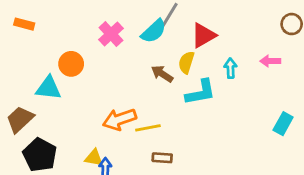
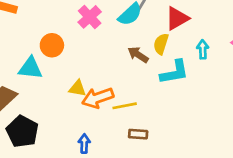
yellow triangle: (94, 158) -> (77, 88), moved

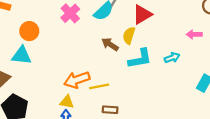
orange circle: (52, 45) -> (29, 31), moved
cyan arrow: (203, 49) -> (172, 58), moved, turned 72
yellow triangle: (77, 88) -> (67, 102), moved

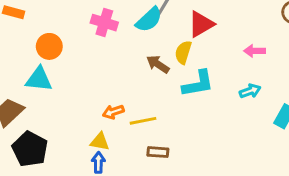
pink cross: (70, 13) -> (104, 23), turned -30
pink arrow: (194, 34) -> (255, 51), moved
cyan arrow: (172, 58) -> (250, 91), moved
orange arrow: (77, 80) -> (113, 112), size x0.6

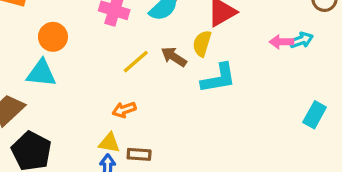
cyan arrow: (250, 91) -> (301, 40), moved
yellow line: (143, 121) -> (136, 62), moved, turned -30
brown rectangle: (158, 152) -> (139, 154), moved

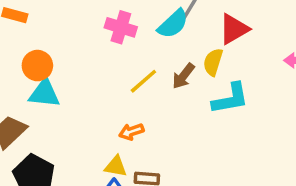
orange circle: (53, 37) -> (37, 66), moved
brown arrow: (174, 57) -> (183, 76), turned -85

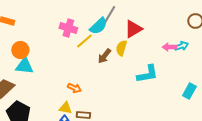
yellow line: (143, 81) -> (84, 41), moved
cyan L-shape: (230, 99) -> (147, 74), moved
orange arrow: (131, 132) -> (74, 88), turned -136

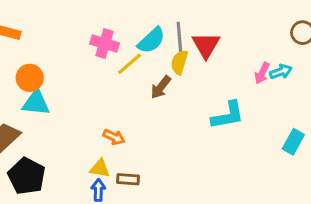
gray line: (109, 15) -> (179, 37), moved, turned -36
red triangle: (133, 29) -> (206, 45), turned -30
pink arrow: (169, 47) -> (262, 73), turned -64
yellow semicircle: (121, 48) -> (179, 62), moved

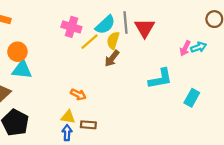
yellow semicircle: (179, 62) -> (113, 40), moved
cyan rectangle: (293, 142) -> (192, 98), moved

